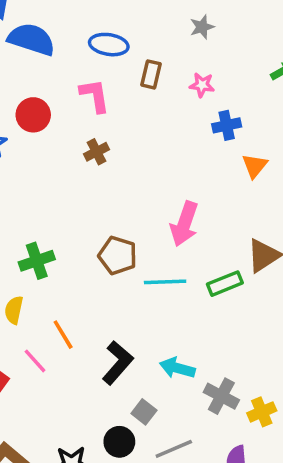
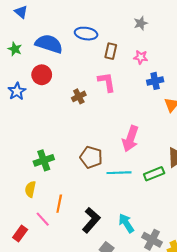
blue semicircle: (31, 39) -> (49, 44), moved
pink L-shape: (95, 96) -> (107, 82), moved
orange line: (63, 335) -> (59, 204), turned 42
cyan arrow: (177, 368) -> (126, 223), turned 42

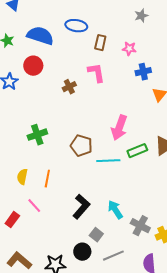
gray star: (141, 23) -> (141, 16), moved
green cross: (44, 160) -> (37, 135), moved
green rectangle: (154, 174) -> (137, 151), moved
orange line: (59, 204) -> (47, 179), moved

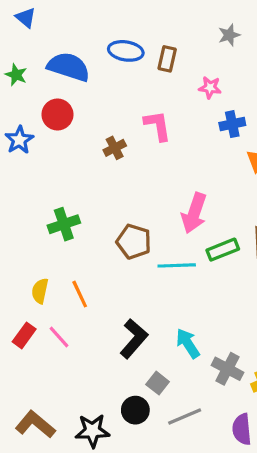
brown rectangle: (100, 43) -> (167, 59), moved
orange line: (47, 179) -> (80, 294), turned -36
red rectangle: (12, 220) -> (24, 335), moved

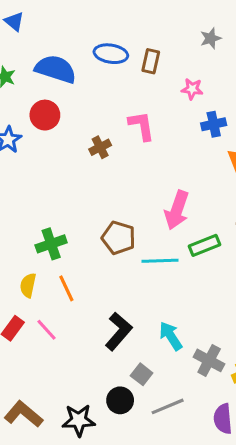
green cross: (64, 224) -> (51, 244), moved

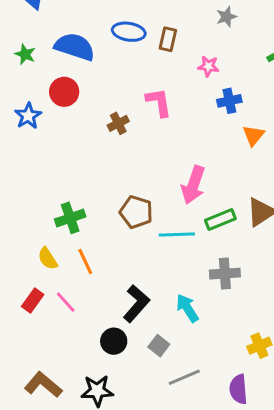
yellow semicircle: (28, 285) -> (48, 259), turned -45
gray cross: (209, 360) -> (225, 274), moved, turned -32
black circle: (120, 400) -> (114, 341), moved

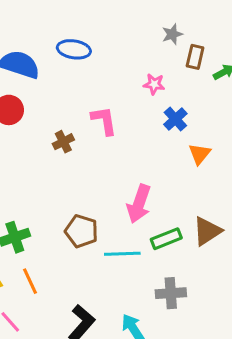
brown rectangle: (168, 39) -> (195, 57), moved
blue cross: (229, 101) -> (175, 119), turned -30

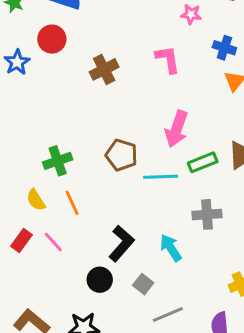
blue cross: (175, 119) -> (224, 48), moved, turned -30
pink L-shape: (104, 121) -> (168, 59), moved
brown cross: (63, 142) -> (104, 69), size x1.4

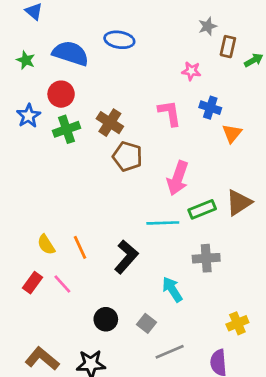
blue cross: (224, 48) -> (210, 108), moved
brown cross: (104, 69) -> (110, 123), turned -30
brown pentagon: (121, 155) -> (128, 156), moved
green cross: (58, 161) -> (66, 129), moved
black L-shape: (121, 243) -> (126, 257), moved

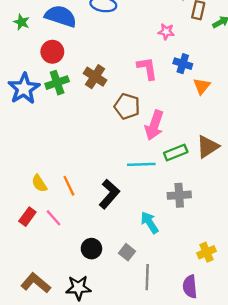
blue star: (28, 116) -> (24, 89), moved, size x1.5
brown pentagon: (128, 156) -> (127, 106), moved
gray line: (170, 352) -> (147, 277), turned -65

